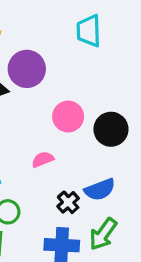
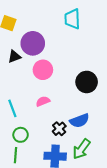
pink circle: (68, 117) -> (43, 70), moved

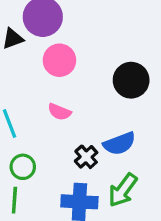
pink semicircle: (43, 101) -> (59, 112), turned -136

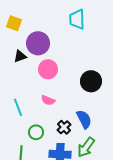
blue semicircle: (119, 144) -> (84, 119), turned -96
green circle: (23, 167) -> (36, 132), moved

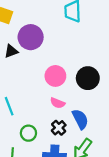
pink circle: (48, 69) -> (55, 76), moved
pink semicircle: (48, 100) -> (58, 103), moved

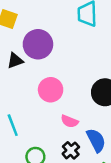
pink circle: (55, 76) -> (51, 90), moved

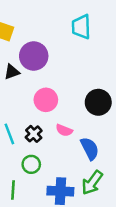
black cross: (71, 150) -> (34, 134), moved

